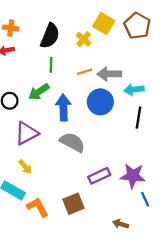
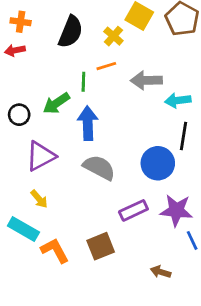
green line: (51, 65) -> (83, 82), moved
orange line: (85, 72) -> (106, 66), moved
blue circle: (100, 102) -> (158, 163), moved

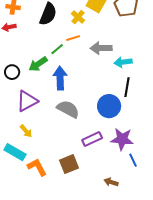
green line: (83, 82) -> (57, 49), turned 48

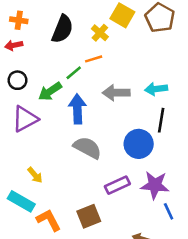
gray arrow: (101, 48) -> (116, 93), moved
black circle: (12, 72) -> (17, 80), moved
purple triangle: (27, 101) -> (25, 119), moved

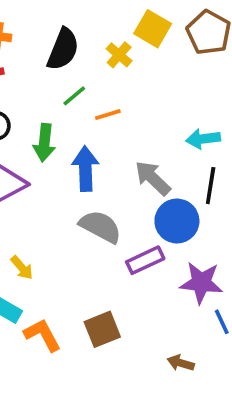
orange line: (94, 59) -> (108, 115), moved
green line: (74, 73) -> (74, 96), moved
green arrow: (50, 91) -> (44, 143), turned -50
gray arrow: (116, 93) -> (153, 178), moved, turned 45
purple rectangle: (117, 185) -> (145, 260), moved

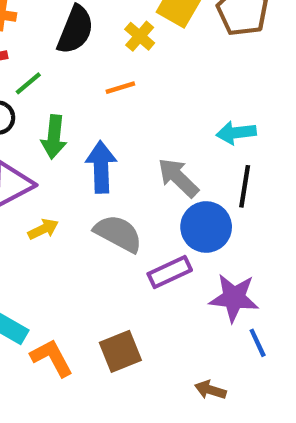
green line: (74, 96) -> (28, 83), moved
orange line: (108, 115) -> (120, 88), moved
yellow arrow: (22, 268) -> (43, 229), moved, turned -75

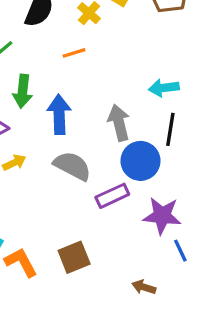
gray arrow: (178, 178) -> (119, 123), turned 32

